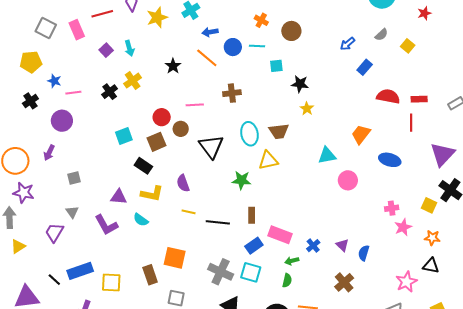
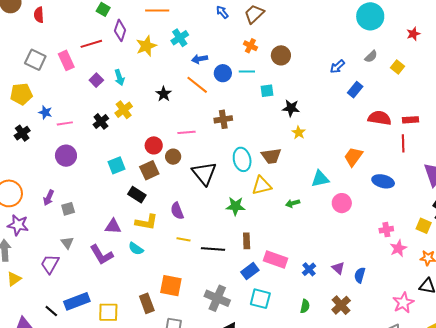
purple circle: (62, 121) -> (66, 156), moved
purple arrow: (49, 153) -> (49, 198), moved
green arrow: (292, 261) -> (293, 203), moved
cyan square: (251, 272) -> (260, 299), moved
green semicircle: (287, 281) -> (305, 306), moved

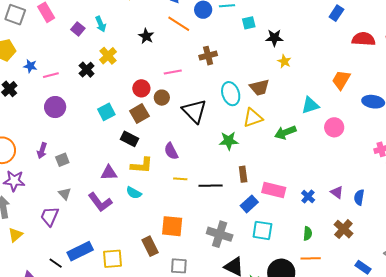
green arrow: (293, 203) -> (285, 132), size x1.5

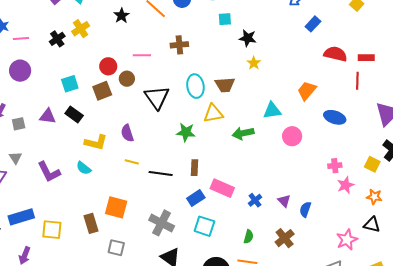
black rectangle: (130, 139) -> (74, 115), moved
purple triangle: (109, 173) -> (48, 116), moved

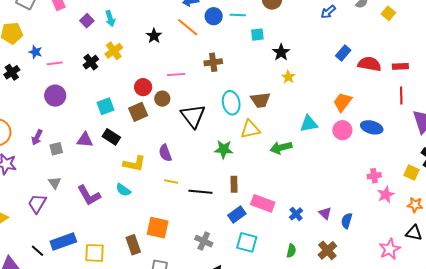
blue rectangle: (313, 24) -> (343, 53), moved
black star: (248, 38) -> (281, 52), turned 30
red line: (357, 81) -> (401, 95), moved
pink circle: (292, 136) -> (342, 130), moved
gray cross: (162, 223) -> (204, 241), size x0.7

